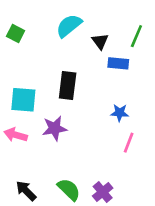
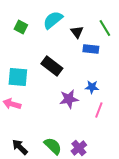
green square: (16, 33) -> (21, 27), moved
green line: (136, 36) -> (105, 28), turned -54
black rectangle: (68, 85) -> (52, 66), turned -60
purple star: (55, 128) -> (69, 99), moved

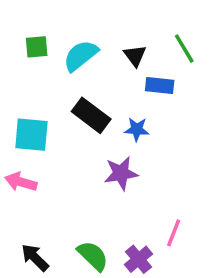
cyan semicircle: (53, 20) -> (81, 56), moved
green square: (21, 27) -> (37, 47), turned -32
blue star: (92, 87) -> (137, 129), moved
pink line: (99, 110) -> (174, 233), moved

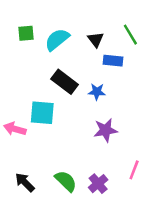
cyan square: (31, 135) -> (42, 113), moved
purple star: (121, 173) -> (106, 130), moved
pink line: (174, 233) -> (134, 170), moved

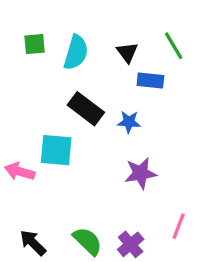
cyan semicircle: (57, 40) -> (76, 52), turned 145

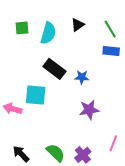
black triangle: (127, 52) -> (78, 25), moved, turned 32
blue rectangle: (150, 81) -> (111, 51), moved

